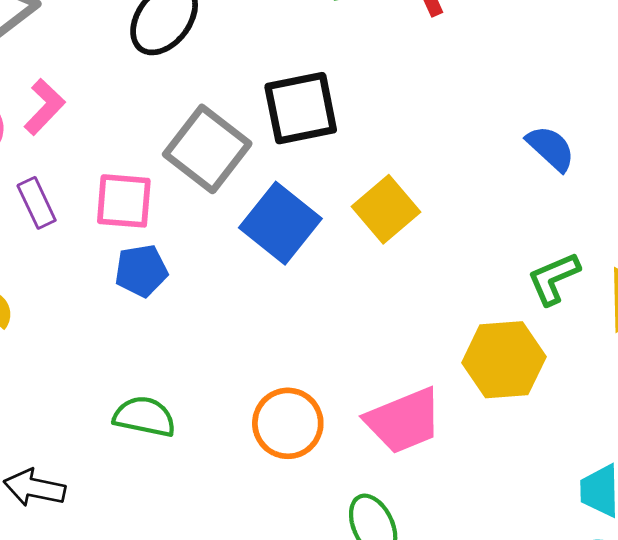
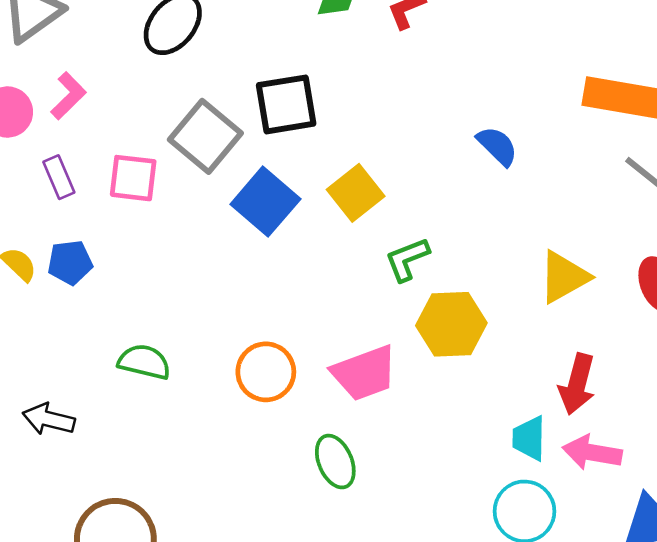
blue pentagon: (141, 271) -> (70, 262), moved
green L-shape: (554, 278) -> (407, 259), moved

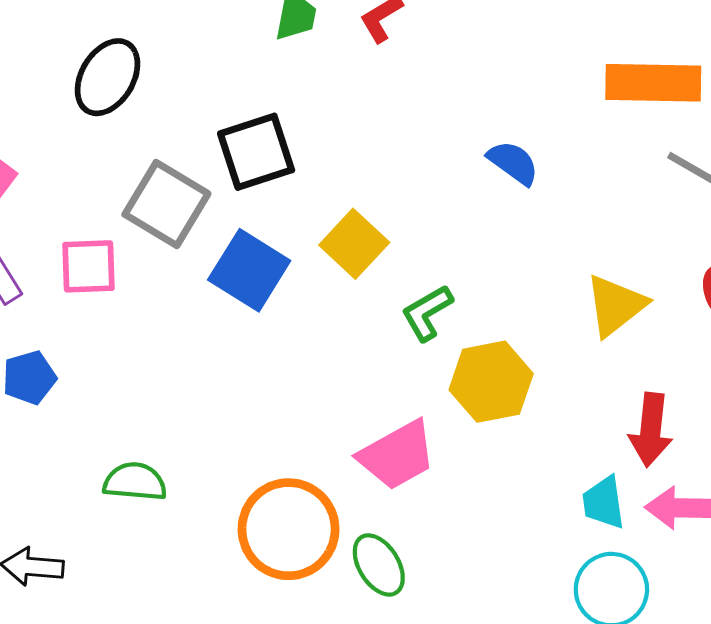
orange circle: (266, 372) -> (289, 529), moved, size x1.4

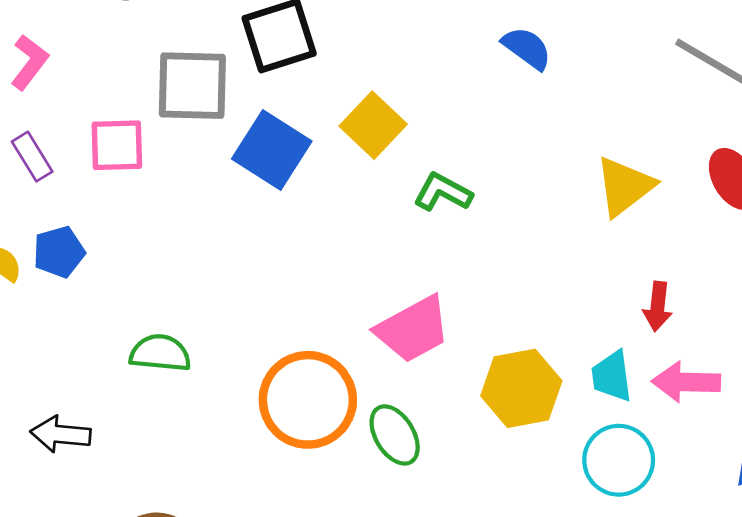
gray square: (166, 204) -> (192, 86), turned -30
green L-shape: (427, 313) -> (443, 192), turned 58
yellow hexagon: (491, 382) -> (521, 388), moved
red arrow: (651, 430) -> (658, 307), size x0.7

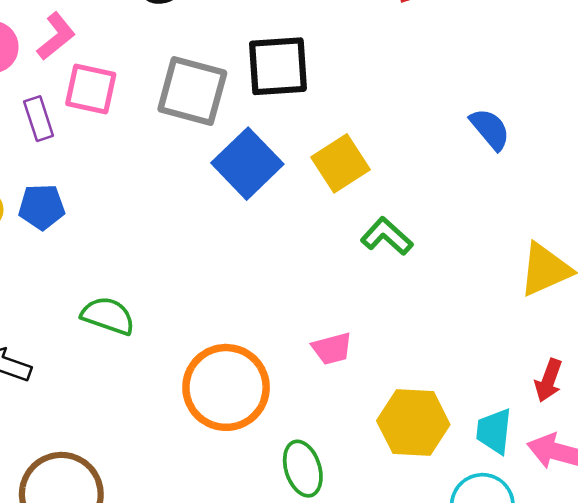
pink square: (117, 145) -> (91, 89), moved
pink trapezoid: (413, 329) -> (332, 349), size x0.6
green ellipse: (395, 435) -> (303, 469), moved

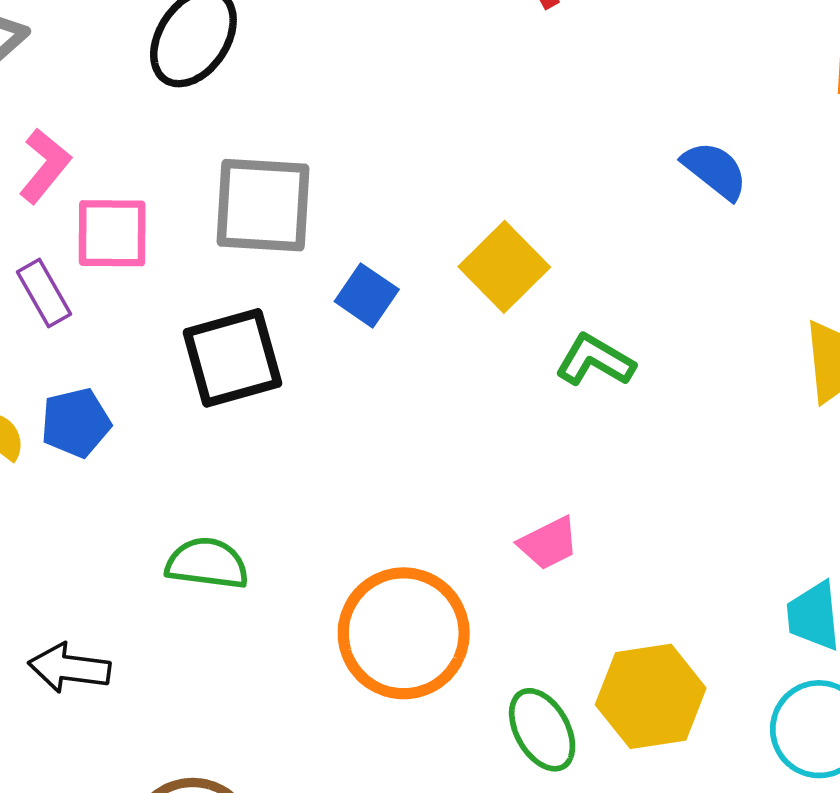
black square: (278, 66) -> (232, 358), moved
blue square: (247, 164) -> (367, 295), size x0.6
yellow hexagon: (413, 423) -> (651, 696), moved

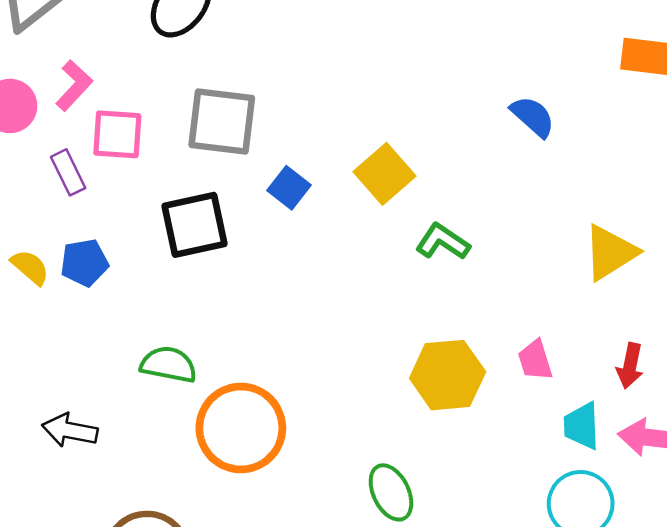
pink trapezoid: (548, 543) -> (535, 360), moved, turned 96
orange circle: (404, 633) -> (241, 428), moved
yellow hexagon: (651, 696) -> (448, 375), moved

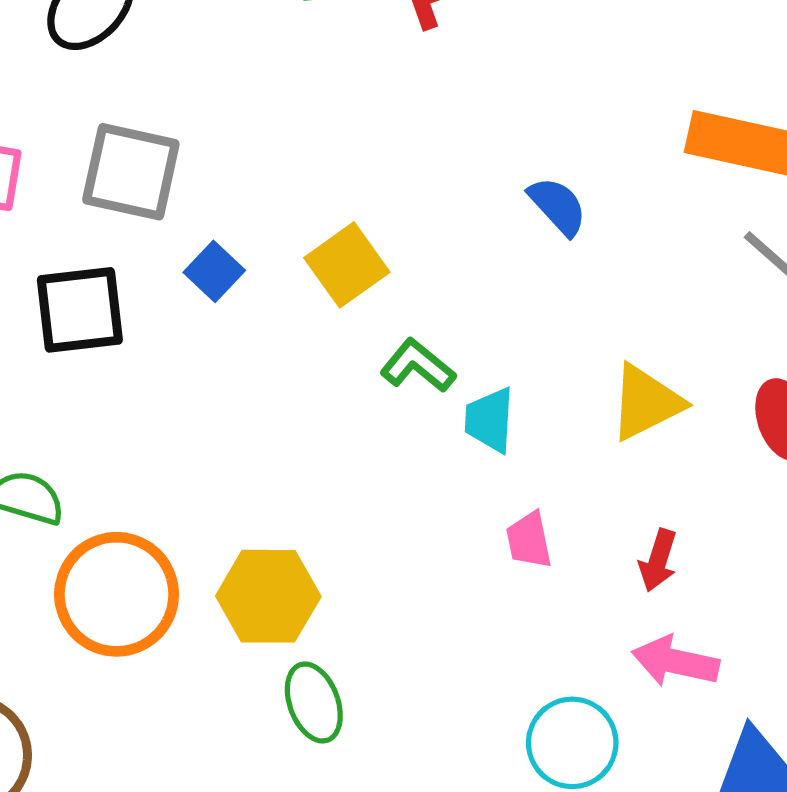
yellow hexagon: (448, 375) -> (268, 596), moved
cyan trapezoid: (582, 426) -> (490, 420), moved

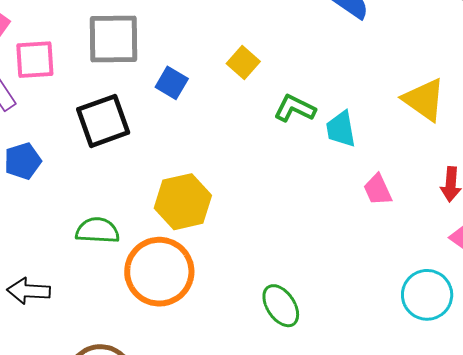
yellow square: (347, 265) -> (243, 63), size x0.7
yellow triangle: (646, 402) -> (424, 100), turned -45
yellow hexagon: (268, 596) -> (183, 202), moved

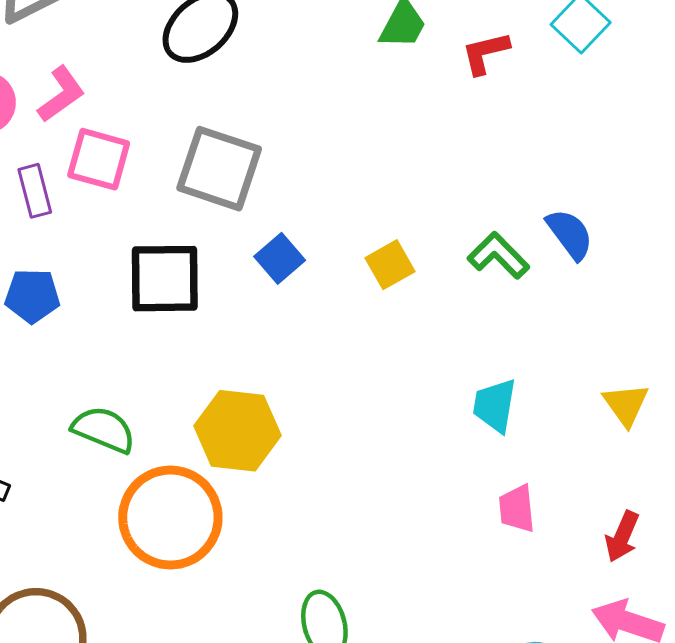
yellow triangle: (424, 100) -> (626, 405), size x0.7
green L-shape: (295, 108) -> (498, 255), moved

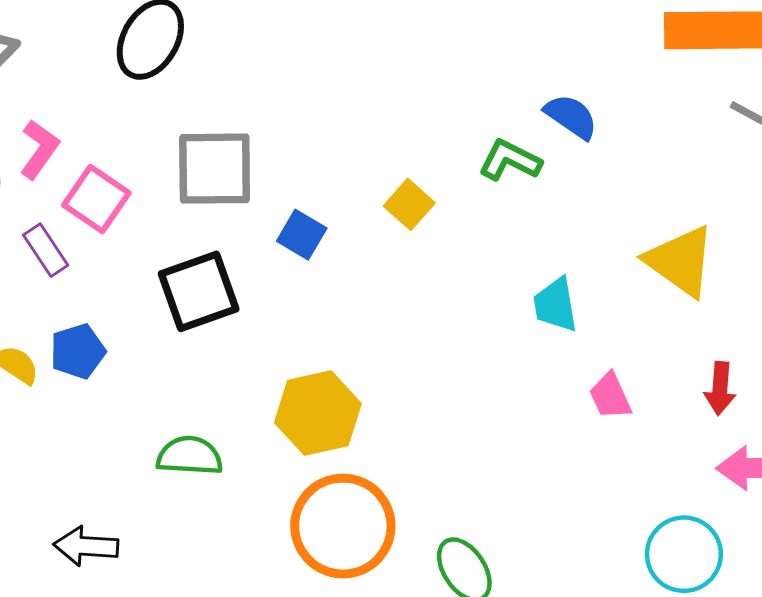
pink square: (99, 159) -> (96, 199), turned 38
yellow triangle: (626, 405) -> (681, 261), size x1.6
orange circle: (170, 518) -> (343, 526), moved

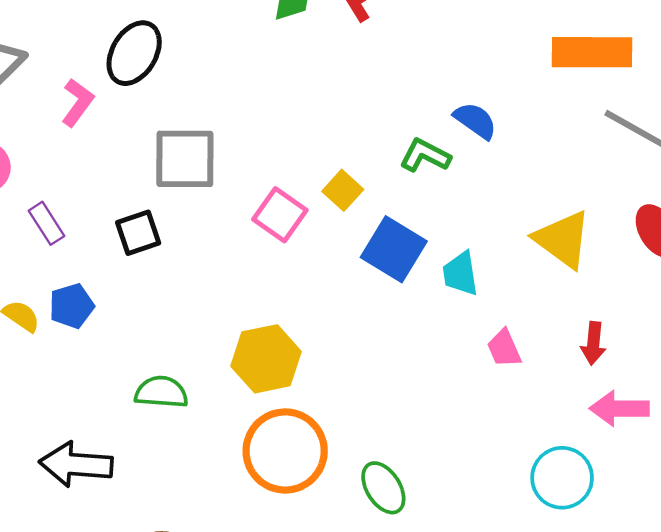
pink L-shape: (39, 149) -> (77, 103), moved
pink square: (96, 199) -> (280, 215), moved
blue square: (302, 235) -> (394, 249), moved, size x1.6
black square: (199, 291) -> (138, 233), moved, size x0.7
black arrow: (86, 546) -> (76, 464), size x1.4

